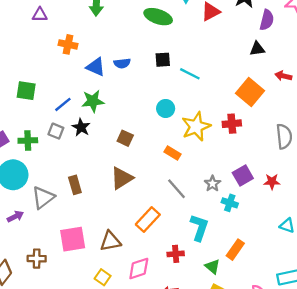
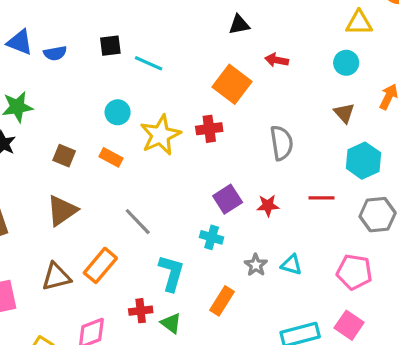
blue triangle: (96, 67) -> (20, 42), moved
orange rectangle: (172, 153) -> (111, 157), moved
gray star: (212, 184) -> (256, 265), moved
brown triangle: (110, 241) -> (56, 277), moved
green triangle: (212, 267) -> (171, 323), moved

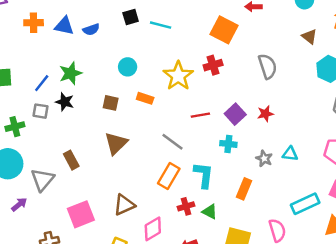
cyan circle: (118, 112) -> (128, 67), moved
red line: (322, 198) -> (200, 115), moved
orange rectangle: (100, 265) -> (169, 176), moved
brown triangle: (56, 277) -> (124, 205), moved

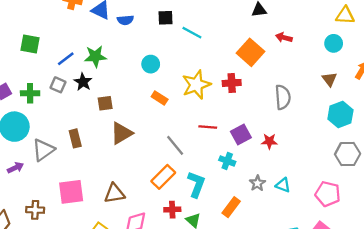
brown square: (111, 103) -> (105, 103), moved, turned -35

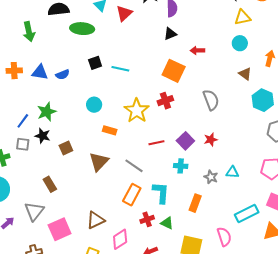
brown triangle: (121, 133) -> (99, 162), moved
gray triangle: (43, 150) -> (34, 211), moved

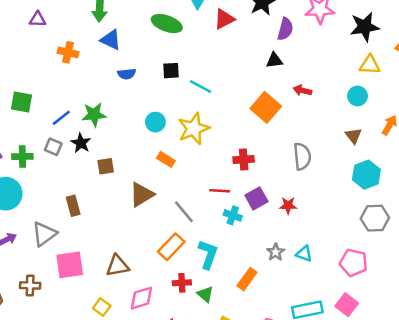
blue triangle: (40, 72) -> (111, 40), moved
red cross: (165, 101) -> (244, 160), moved
yellow star: (137, 111) -> (194, 129), moved
cyan cross: (181, 166) -> (233, 215), moved

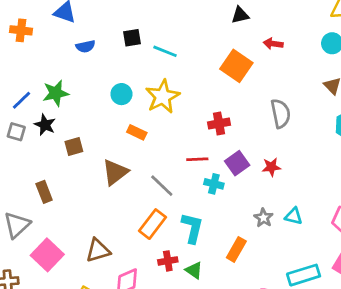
pink square: (70, 265) -> (47, 255), turned -32

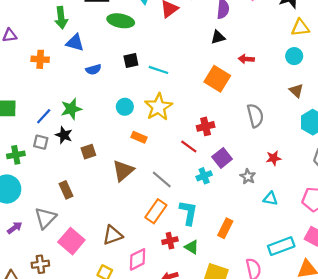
red line: (197, 159) -> (189, 147), moved, turned 42
red star: (271, 167) -> (274, 158), moved
cyan cross: (214, 184) -> (204, 176), turned -32
gray star: (263, 218) -> (248, 176), moved

